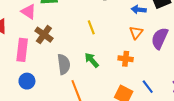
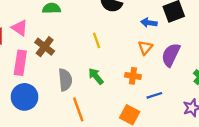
pink triangle: (29, 12) -> (20, 28), moved
blue circle: (27, 81) -> (24, 97), size x1.5
blue line: (148, 87) -> (154, 95), moved, turned -72

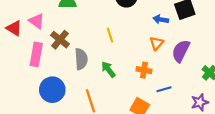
gray semicircle: (65, 80) -> (81, 59), moved
blue circle: (24, 97) -> (52, 90), moved

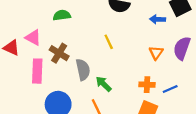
orange triangle: (157, 43) -> (156, 53), moved
green arrow: (108, 69) -> (104, 84), moved
orange cross: (144, 70) -> (147, 85), moved

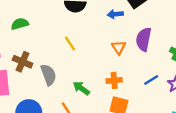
green arrow: (104, 84) -> (81, 88), moved
blue line: (170, 89) -> (151, 80), moved

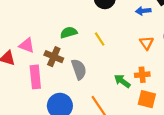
green semicircle: (20, 24) -> (69, 32), moved
green arrow: (81, 88) -> (122, 81), moved

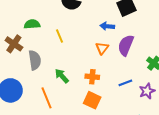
blue arrow: (143, 11) -> (107, 26), moved
green arrow: (122, 81) -> (62, 76), moved

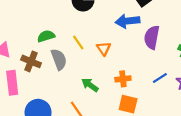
blue arrow: (107, 26) -> (127, 21), size x1.5
orange triangle: (102, 48) -> (104, 49), moved
gray semicircle: (35, 60) -> (59, 59), moved

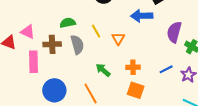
purple semicircle: (152, 37) -> (174, 32), moved
brown cross: (31, 61) -> (52, 44), turned -30

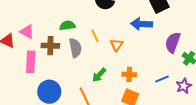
green arrow: (103, 70) -> (99, 75), turned -91

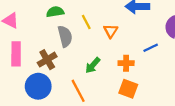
brown cross: (50, 46) -> (47, 60), moved, turned -30
blue line: (162, 79) -> (151, 48), moved

